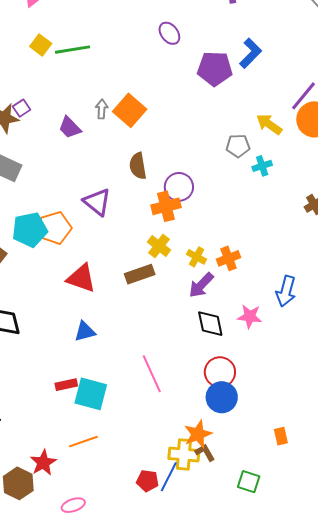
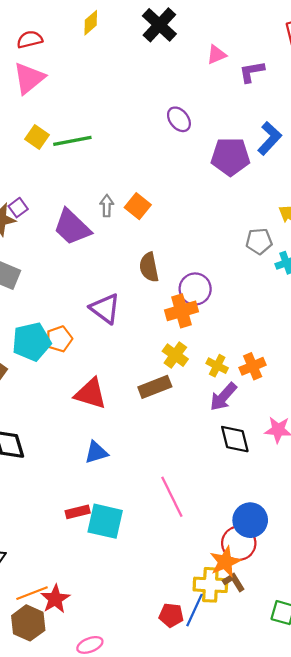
orange square: (130, 110) -> (138, 206), size x0.7
purple trapezoid: (70, 128) -> (72, 227), size x1.5
orange pentagon: (55, 228) -> (59, 339), size x0.7
red circle: (220, 372) -> (239, 543), moved
orange line: (83, 442) -> (32, 593), moved

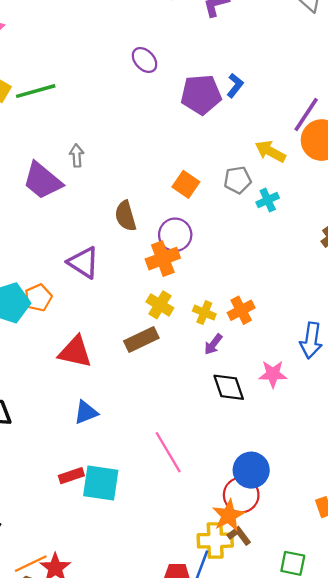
blue L-shape: (269, 138) -> (235, 85), moved, size x0.7
orange square: (138, 206) -> (186, 184), moved
purple arrow: (223, 397) -> (213, 344), size x0.7

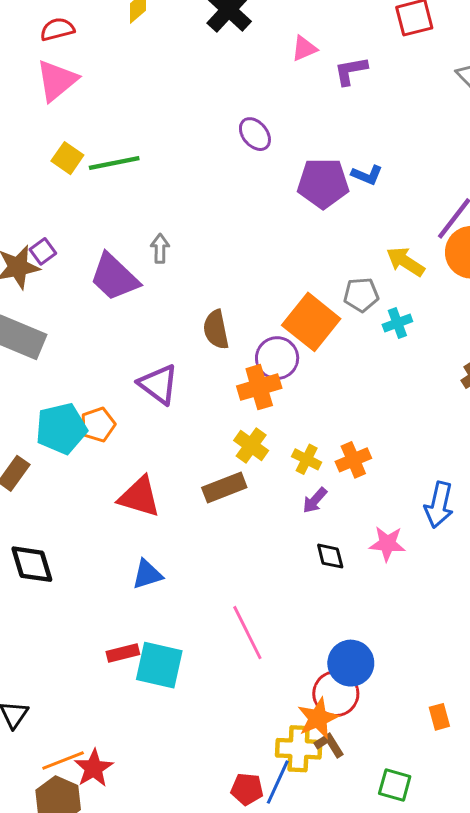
blue L-shape: (235, 85) -> (367, 175), turned 70
orange square: (186, 184) -> (311, 322), moved, size x1.6
black diamond: (229, 387) -> (330, 556), size x0.7

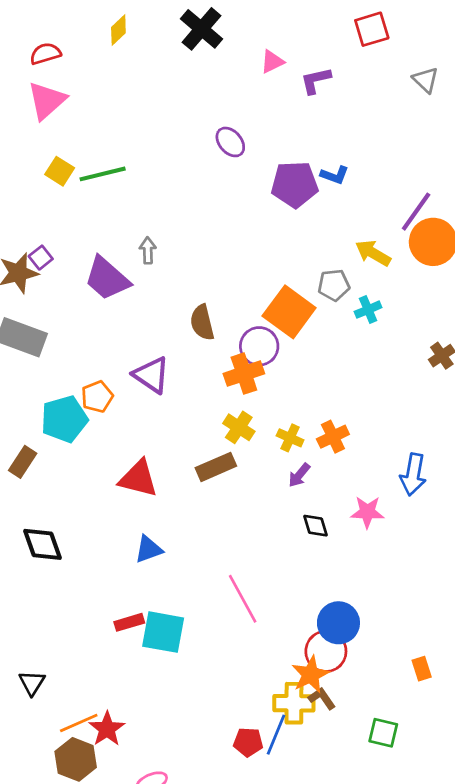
orange pentagon: (98, 425) -> (97, 397), moved

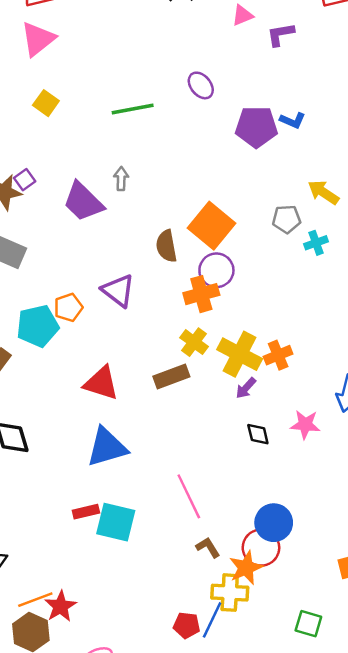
green line: (103, 174) -> (133, 109), moved
orange square: (289, 312) -> (212, 226), moved
yellow cross: (290, 438) -> (240, 354), size x1.8
blue triangle: (149, 549) -> (107, 447), size x1.6
brown L-shape: (322, 698) -> (208, 547), moved

